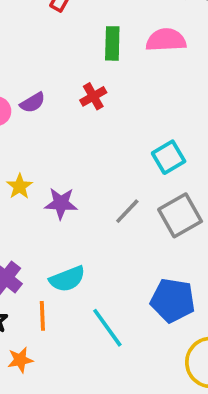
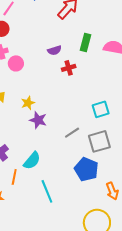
purple semicircle: (33, 103) -> (54, 50), moved
yellow star: (19, 186) -> (28, 103), moved
cyan semicircle: (67, 279) -> (32, 161), turned -42
blue pentagon: (173, 300) -> (86, 169), moved

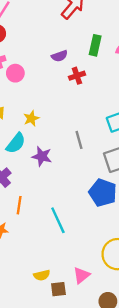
purple star: (38, 120) -> (42, 156), moved
gray line: (72, 133) -> (79, 140), moved, turned -70
cyan semicircle: (32, 161) -> (16, 143), moved

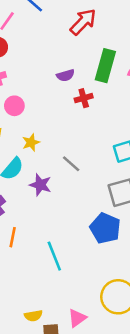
green rectangle: (95, 45) -> (105, 66), size x1.4
pink circle: (15, 73) -> (14, 106), moved
gray line: (79, 140) -> (71, 164), moved, turned -36

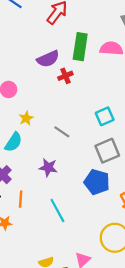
purple semicircle: (66, 75) -> (48, 59), size x1.5
purple star: (40, 185) -> (48, 168), moved

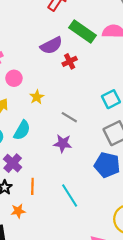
green rectangle: (80, 47) -> (83, 31), turned -60
yellow star: (26, 118) -> (37, 97), moved
purple star: (48, 168) -> (63, 143), moved

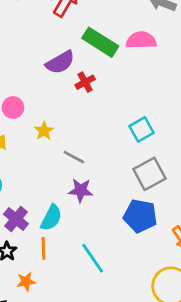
gray line: (69, 117) -> (74, 157), moved
cyan semicircle: (22, 130) -> (51, 218), moved

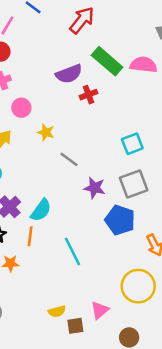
yellow star: (44, 131) -> (46, 132), turned -30
purple star: (81, 190) -> (95, 188), moved

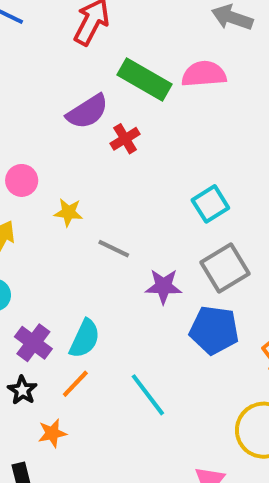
orange line: (30, 236) -> (75, 384), turned 48

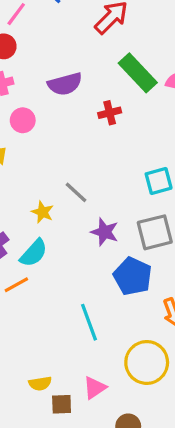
purple semicircle: (87, 112) -> (65, 84), moved
yellow star: (68, 212) -> (43, 212), moved
cyan line: (148, 395) -> (89, 322), moved

